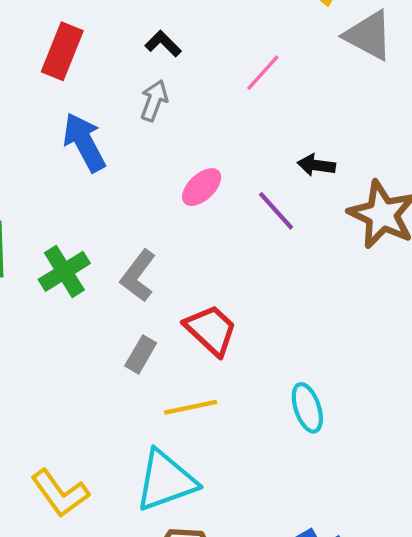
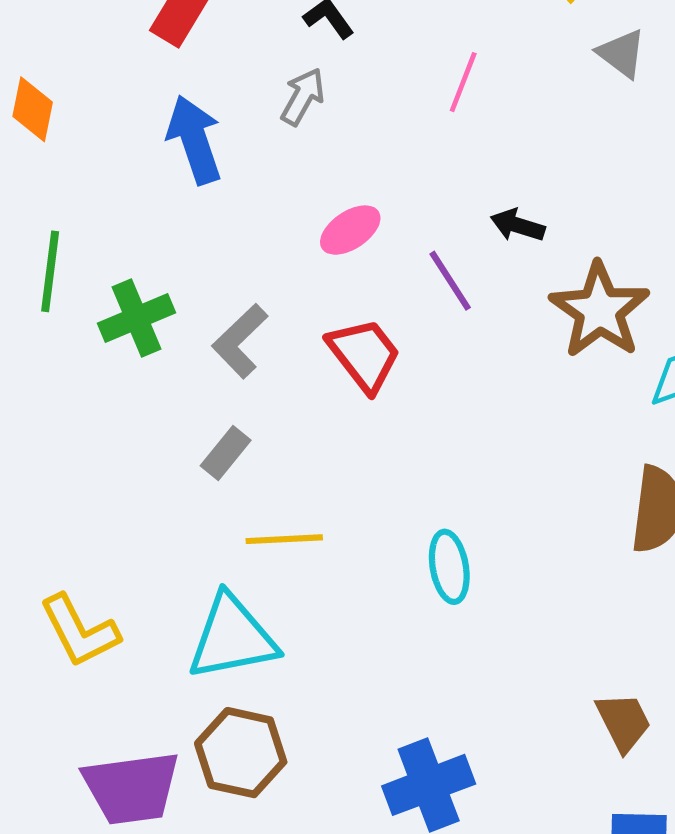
gray triangle: (369, 35) -> (622, 53), size x0.7
pink line: (263, 73) -> (463, 82), turned -30
red trapezoid: (211, 330) -> (364, 355), moved

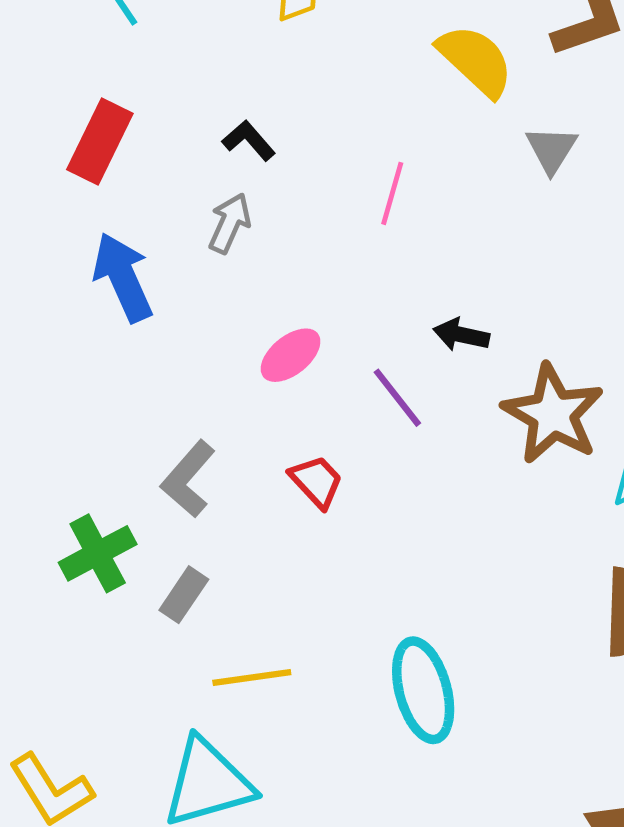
gray triangle: (622, 53) -> (551, 149), turned 30
green cross: (136, 318) -> (98, 553), moved
red trapezoid: (364, 355) -> (316, 481), size x0.7
cyan ellipse: (449, 567) -> (423, 690), size x1.4

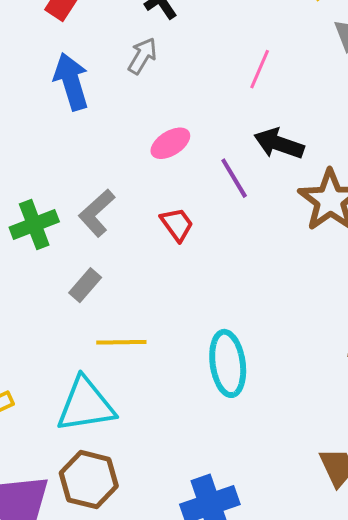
pink line: (392, 193) -> (260, 69), moved
black arrow: (461, 335) -> (279, 144), size x1.4
green cross: (98, 553) -> (34, 224), moved

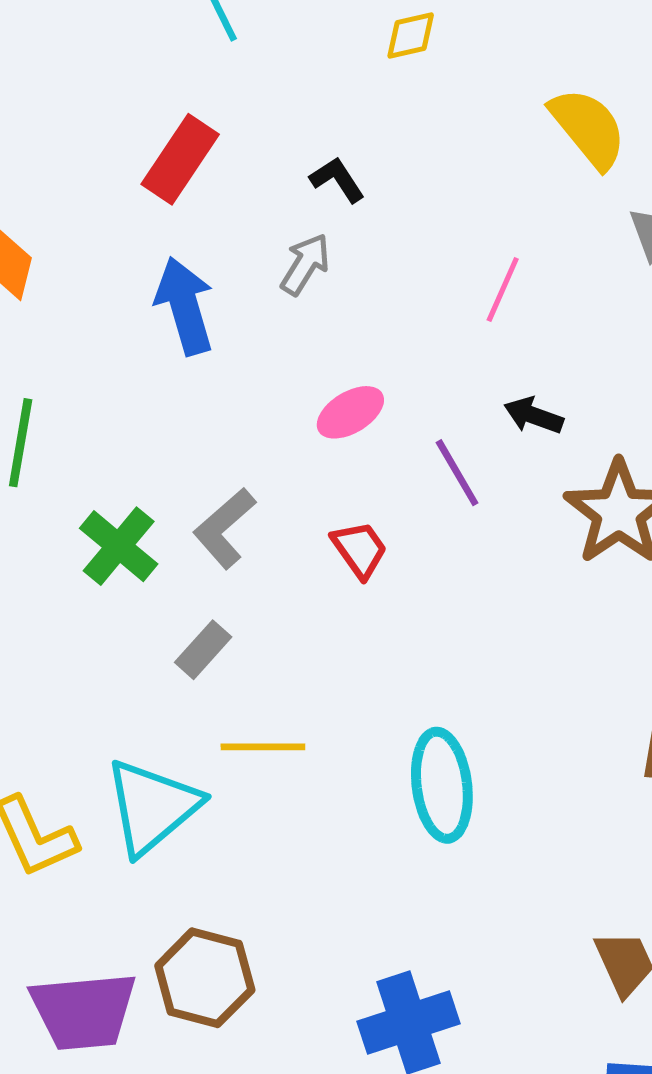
black arrow: (279, 144) -> (534, 415), size x0.7
green cross: (34, 224) -> (119, 546), turned -30
cyan triangle: (86, 405) -> (152, 807), moved, turned -32

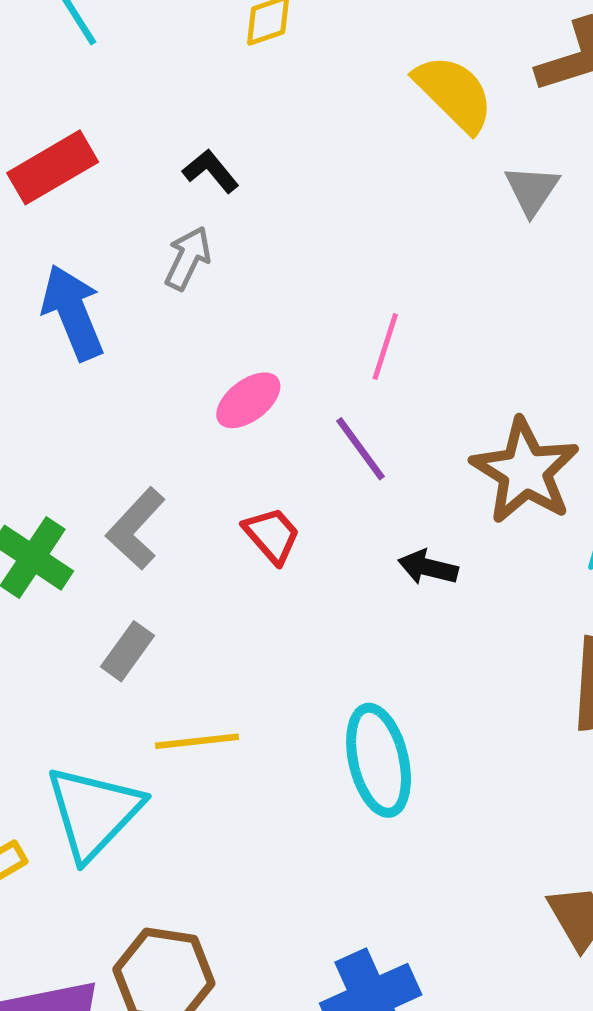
red rectangle: (180, 159) -> (53, 167), turned 32
pink line: (503, 289) -> (385, 346), moved
black arrow: (534, 415) -> (428, 567), moved

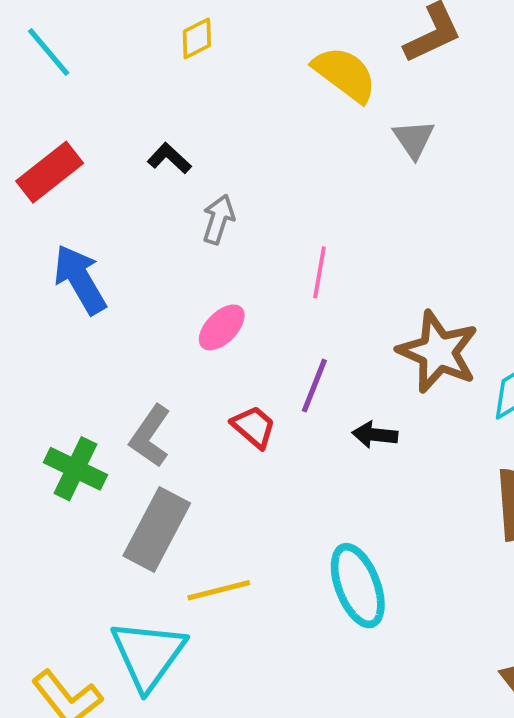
gray arrow: (188, 258) -> (218, 219), moved
purple line: (360, 449) -> (314, 386), moved, turned 66
gray rectangle: (127, 651) -> (157, 530), size x1.8

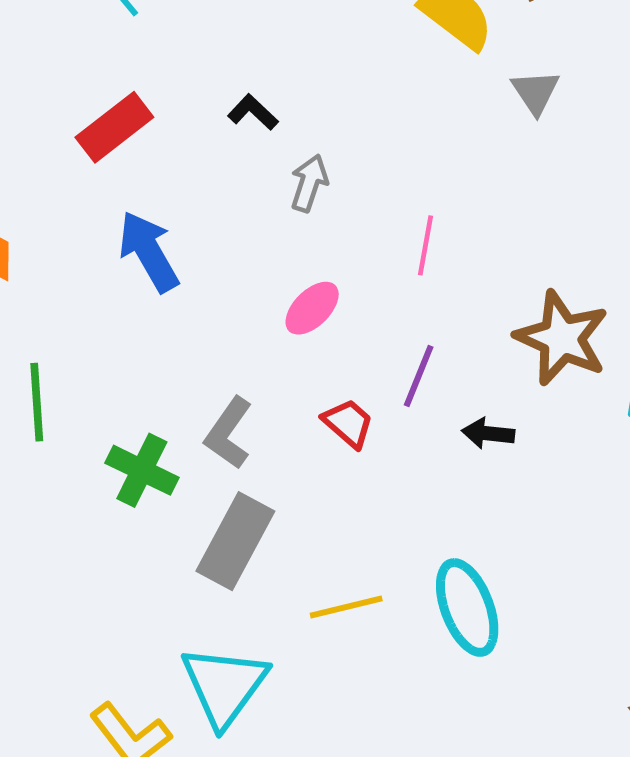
yellow line: (219, 590) -> (346, 607), moved

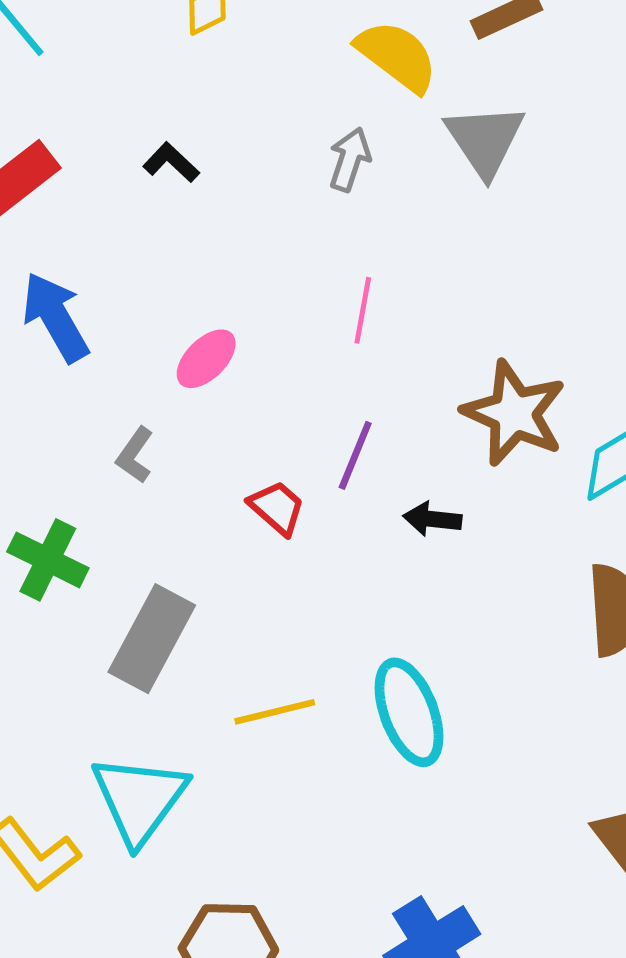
gray triangle: (535, 92) -> (485, 140), size x1.5
gray arrow: (309, 183) -> (350, 159), moved
pink ellipse: (312, 308) -> (206, 359), moved
gray L-shape: (228, 433) -> (135, 455), moved, size x0.7

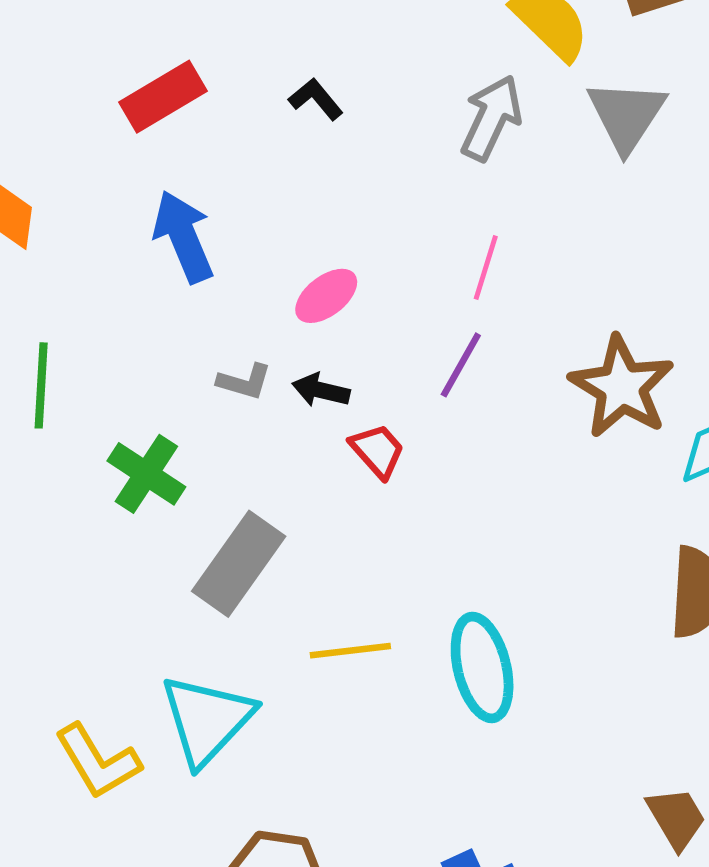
gray arrow: (350, 159) -> (491, 118), size x1.4
gray L-shape: (135, 455) -> (244, 382), turned -116
purple line: (355, 455) -> (461, 365), moved
black arrow: (432, 519) -> (321, 390), moved

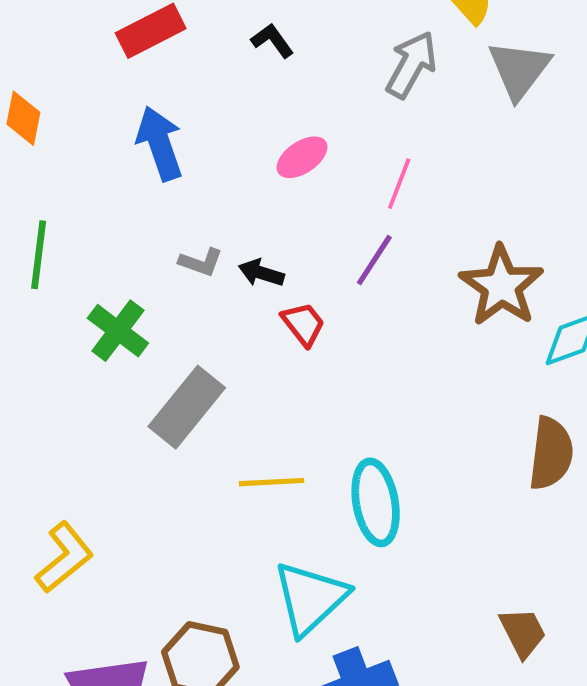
pink ellipse: (326, 296) -> (302, 157), moved
cyan triangle: (207, 720) -> (310, 598), moved
yellow L-shape: (98, 761) -> (64, 557), turned -102

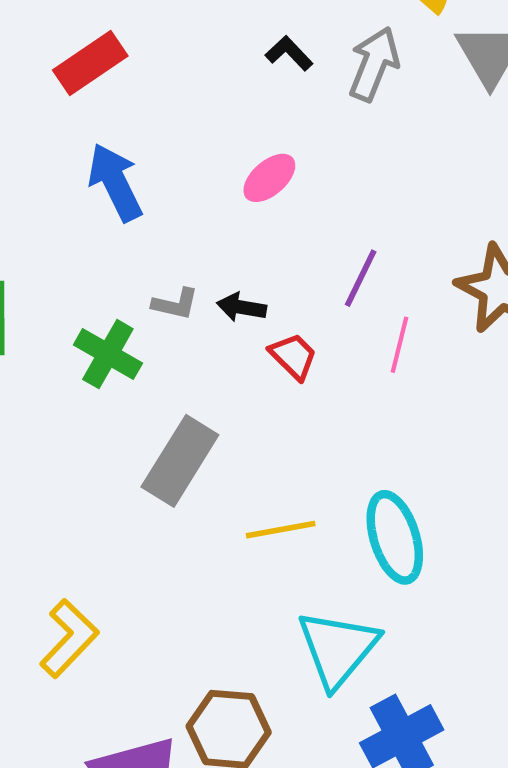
black L-shape: (272, 41) -> (289, 53), moved
pink line: (399, 184) -> (399, 345), moved
green cross: (118, 331) -> (108, 354), moved

